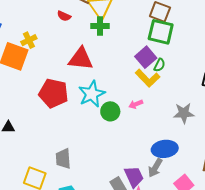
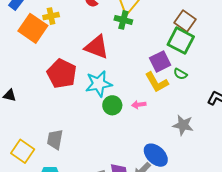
green semicircle: (160, 65) -> (180, 74), moved, turned 80
blue ellipse: (165, 149) -> (156, 155), turned 35

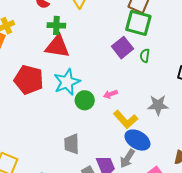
green cross: (123, 20) -> (56, 25), moved
green semicircle: (180, 74) -> (145, 56), turned 80
yellow L-shape: (157, 82) -> (126, 120), moved
gray trapezoid: (55, 139) -> (72, 144), moved

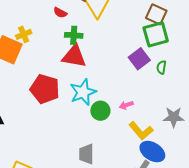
green square: (138, 23) -> (156, 34), turned -32

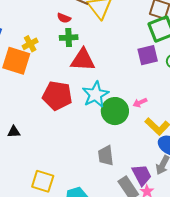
green cross: (74, 35) -> (69, 38), moved
purple square: (139, 59) -> (148, 55), turned 30
green circle: (100, 111) -> (115, 111), size x1.4

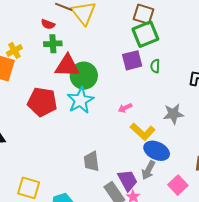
green circle: (115, 111) -> (84, 76), moved

